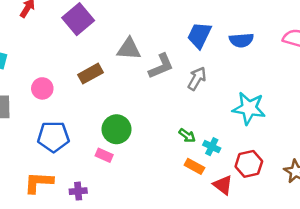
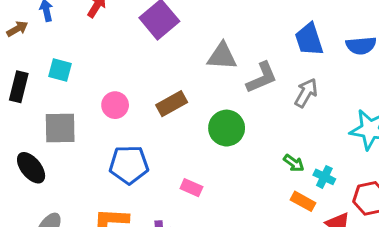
blue trapezoid: (199, 35) -> (309, 39), turned -44
brown rectangle: (91, 74) -> (172, 104), moved
green circle: (117, 129) -> (227, 128), moved

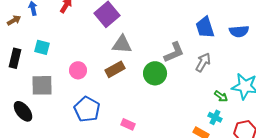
gray triangle: (222, 56) -> (122, 44), moved
green circle: (227, 128) -> (155, 73), moved
green arrow: (294, 163) -> (221, 96), moved
blue pentagon: (129, 165) -> (87, 109), turned 30

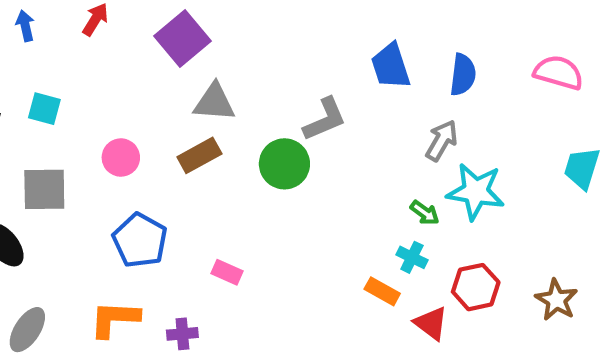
blue semicircle: (239, 31) -> (463, 75), turned -78
gray arrow: (203, 62) -> (442, 141), moved

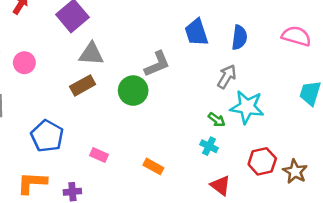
pink circle: (121, 158) -> (24, 63), moved
red hexagon: (476, 287) -> (262, 161), moved
orange rectangle: (382, 291) -> (153, 166), moved

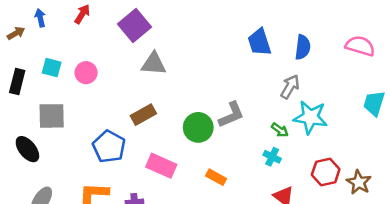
gray L-shape: (157, 64) -> (231, 115), moved
brown rectangle: (83, 85) -> (143, 115), moved
green circle: (133, 91) -> (198, 127), moved
pink rectangle: (99, 155) -> (161, 166), size x1.6

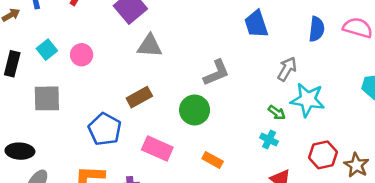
blue semicircle: (303, 47) -> (317, 29), moved
cyan square: (52, 68) -> (47, 50), turned 36
gray L-shape: (231, 115) -> (216, 73), moved
black ellipse: (27, 149) -> (20, 151), moved, turned -48

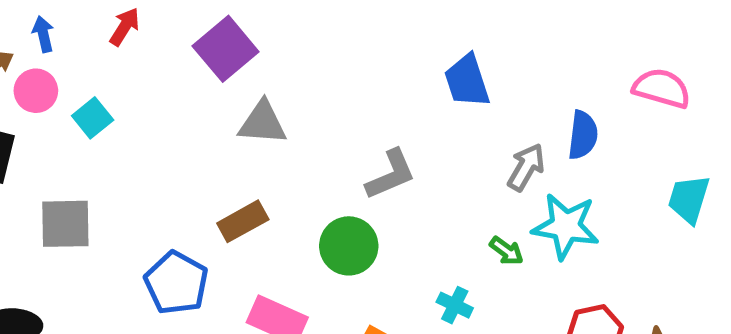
blue semicircle: (317, 29) -> (583, 135), moved
cyan square: (47, 50) -> (93, 118), moved
pink circle: (82, 55) -> (36, 91), moved
cyan cross: (269, 140) -> (455, 305), moved

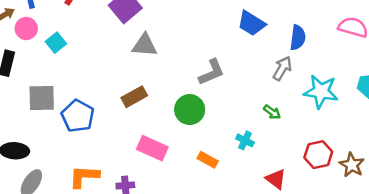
blue trapezoid: (467, 81) -> (251, 23), turned -40
blue semicircle: (583, 135) -> (298, 37), moved
cyan star: (566, 226) -> (321, 92), moved
blue pentagon: (176, 283) -> (78, 116), moved

